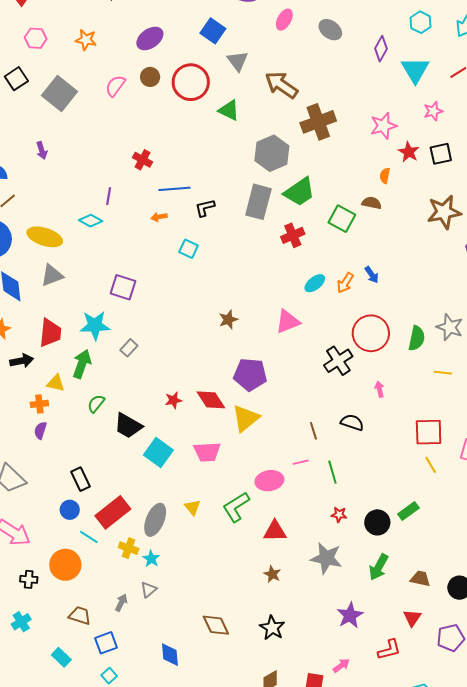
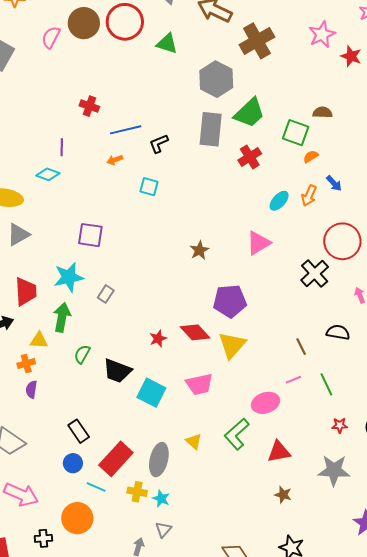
brown circle: (150, 77) -> (84, 23), size x1.6
orange semicircle: (385, 176) -> (311, 157), moved, turned 56

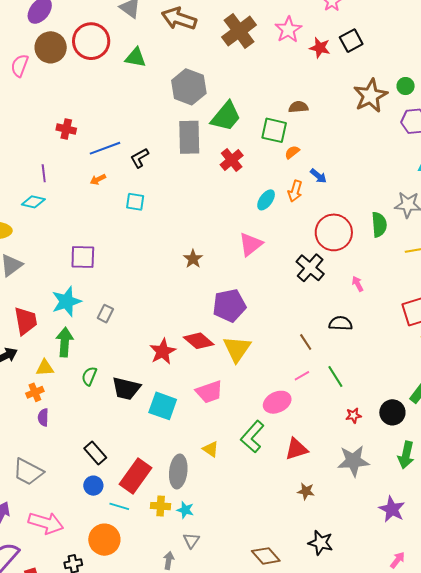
brown cross: (257, 41) -> (239, 31), moved
red star: (158, 339) -> (163, 351), size x1.5

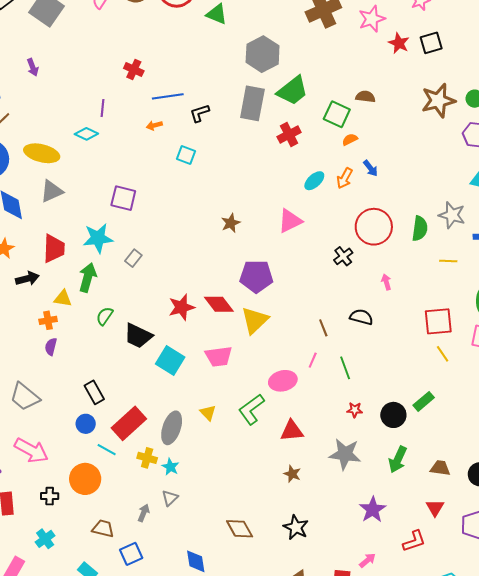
black cross: (310, 268) -> (343, 256), size x0.7
pink line: (302, 376) -> (313, 360), turned -49

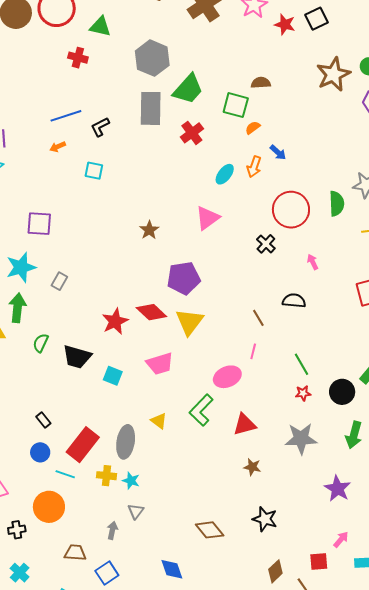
red cross: (134, 70) -> (78, 58), moved
cyan square: (170, 360) -> (113, 376), size x0.7
green line: (345, 368) -> (302, 364), moved
black rectangle: (94, 392) -> (43, 420), size x0.7

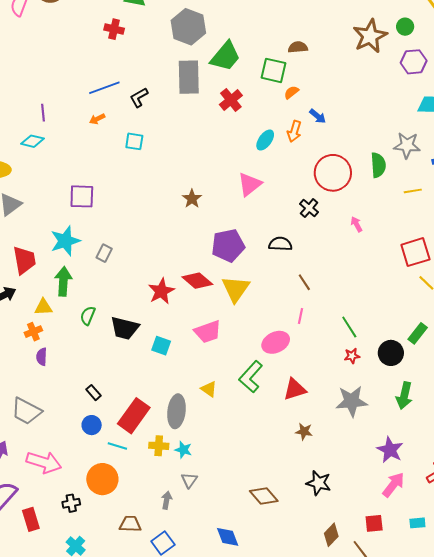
black semicircle: (294, 301) -> (280, 244), moved
pink arrow: (341, 539) -> (393, 485), moved, size x1.5

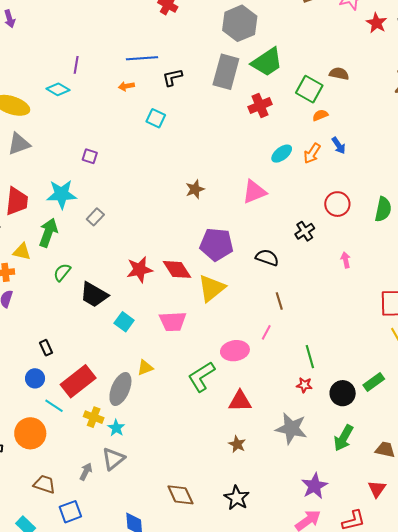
red circle: (333, 173) -> (337, 204), size x0.7
purple square: (82, 196) -> (90, 156), size x0.6
yellow triangle: (209, 389) -> (145, 368), moved, turned 48
gray triangle: (189, 480) -> (113, 459), size x1.4

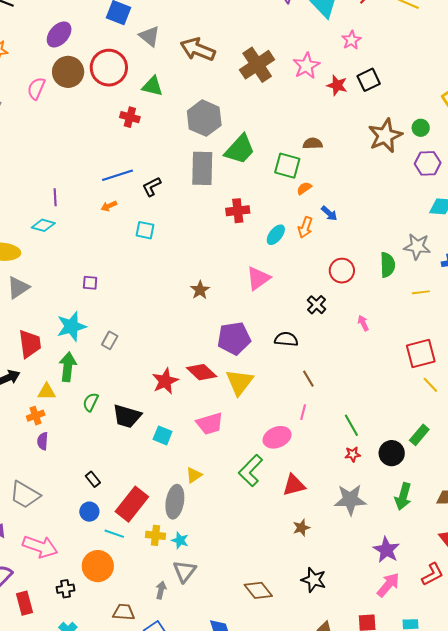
red cross: (260, 106) -> (238, 211), moved, turned 30
brown star: (237, 444) -> (301, 528), turned -30

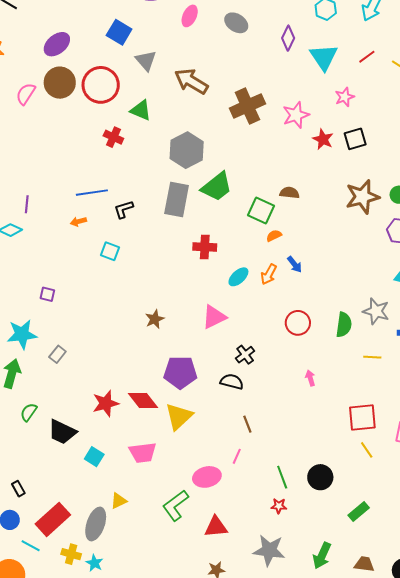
black cross: (317, 305) -> (245, 355), moved
green rectangle: (419, 435) -> (359, 511), moved
black circle: (392, 453) -> (320, 477), moved

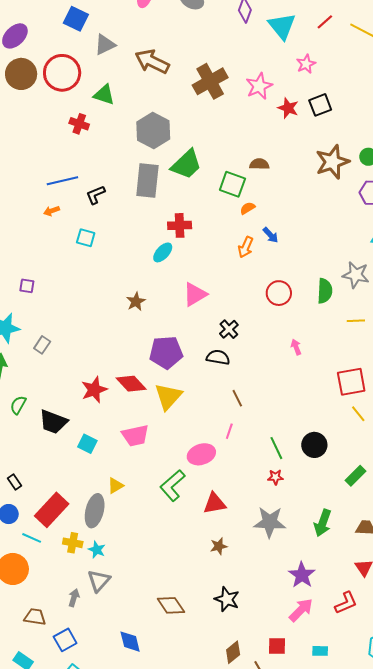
gray triangle: (146, 61) -> (105, 45), turned 50
cyan ellipse: (238, 277) -> (163, 252), moved

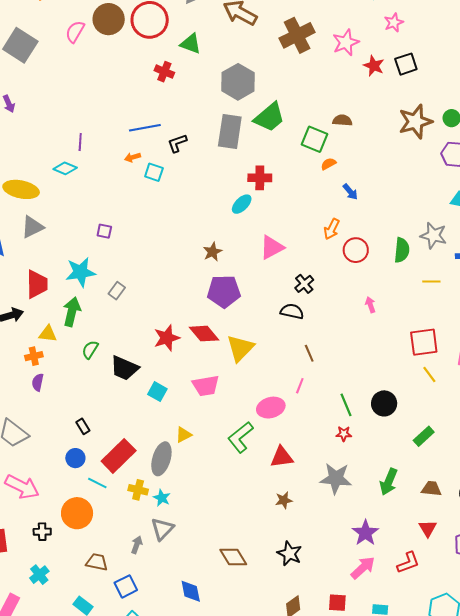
cyan square: (86, 238) -> (154, 172), moved
orange arrow: (246, 247) -> (332, 229), moved
purple pentagon: (166, 352) -> (224, 291), moved

